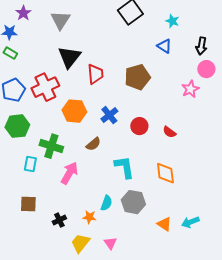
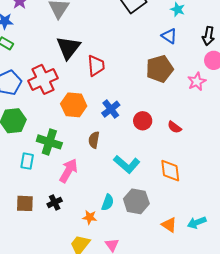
brown pentagon: (137, 77) -> (160, 69), moved
brown semicircle: (93, 144) -> (94, 140), turned 140
cyan L-shape: (124, 167) -> (127, 164), turned 140
black cross: (59, 220) -> (55, 202), moved

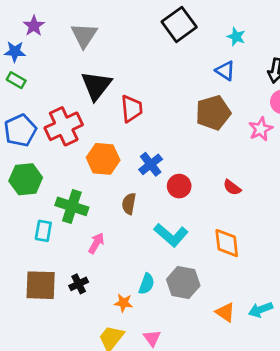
red circle: (143, 121) -> (179, 186), moved
pink arrow: (68, 171) -> (96, 243), size x0.7
brown square: (25, 203) -> (41, 285), size x1.4

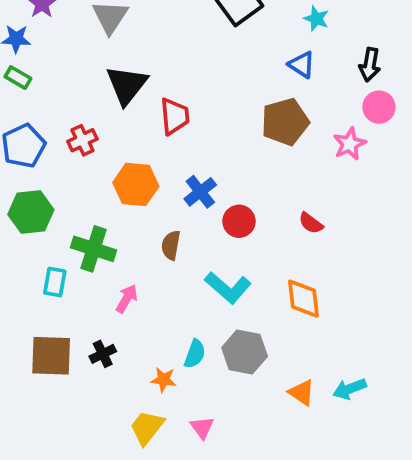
red cross: (64, 126) -> (82, 140), size x0.6

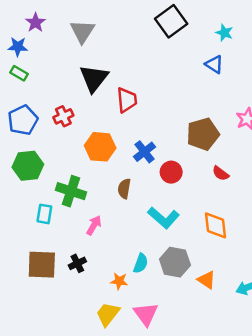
brown pentagon: (285, 122) -> (203, 134), moved
orange triangle: (302, 393) -> (207, 280), moved
pink triangle: (202, 428) -> (146, 314), size x1.5

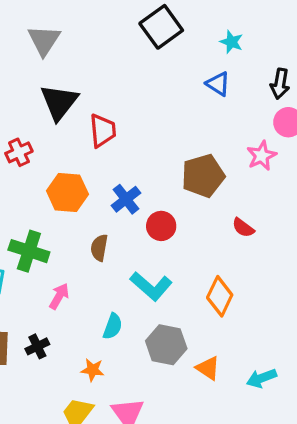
red semicircle: (221, 173) -> (243, 228), moved
orange diamond: (215, 225) -> (220, 296), turned 32
cyan semicircle: (141, 263) -> (113, 326), moved

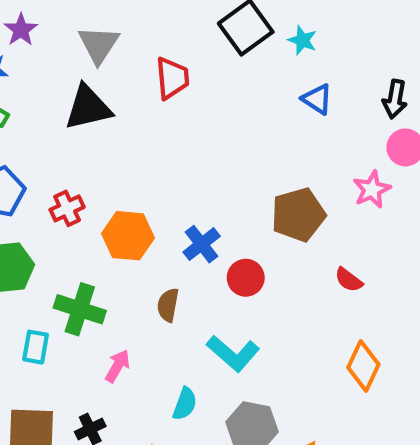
cyan star: (231, 42) -> (302, 40), moved
black triangle: (59, 102) -> (88, 108), moved, turned 39
red trapezoid: (103, 131) -> (172, 78), moved
red cross: (19, 152) -> (67, 208), moved
orange diamond: (220, 296) -> (363, 366), moved

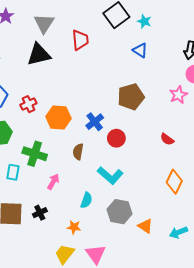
blue triangle: (317, 99) -> (140, 50), moved
brown pentagon: (298, 215) -> (131, 97), moved

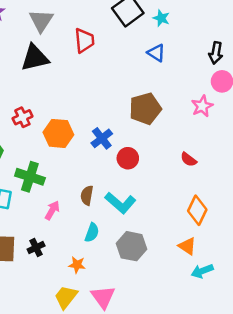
brown semicircle: (78, 152) -> (87, 195), moved
orange triangle: (145, 226) -> (187, 246), moved

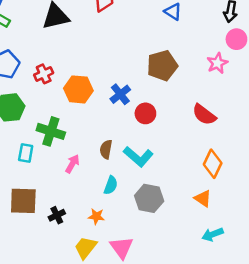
red semicircle: (189, 159) -> (204, 115), size x1.5
black cross: (36, 247) -> (57, 215), moved
cyan arrow: (202, 271) -> (213, 234), moved

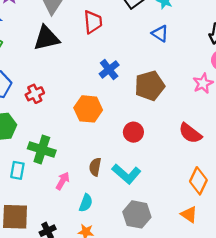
orange hexagon: (78, 89) -> (88, 109), moved
blue cross: (120, 94) -> (109, 69), moved
cyan semicircle: (111, 185) -> (86, 203), moved

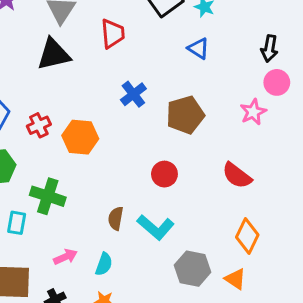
orange hexagon: (88, 109) -> (80, 137), moved
pink arrow: (63, 181) -> (65, 257), moved, turned 36
gray hexagon: (137, 214) -> (193, 269), moved

